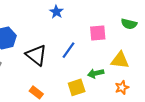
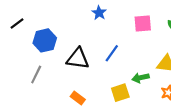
pink square: (98, 33) -> (143, 23), moved
black triangle: (36, 55) -> (78, 59), turned -30

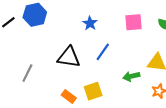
blue star: (99, 13) -> (90, 23), moved
blue hexagon: (45, 40) -> (35, 15), moved
yellow square: (120, 93) -> (93, 91), moved

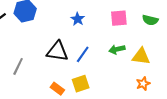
blue line: (103, 52) -> (83, 54), moved
green arrow: (131, 76) -> (117, 49), moved

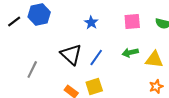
black triangle: (57, 51) -> (71, 54), turned 35

